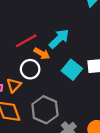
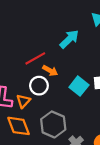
cyan arrow: (59, 39) -> (69, 39), moved

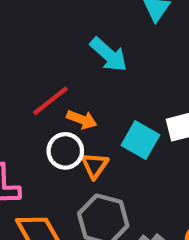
cyan arrow: (69, 39) -> (109, 55), turned 95
orange triangle: (23, 101) -> (95, 165), moved

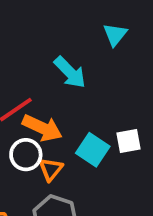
orange arrow: (82, 120) -> (42, 128), size x1.5

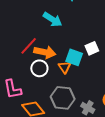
orange triangle: (51, 169) -> (65, 67), moved

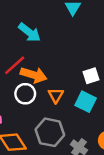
cyan arrow: (52, 19) -> (29, 33), moved
cyan square: (74, 57) -> (86, 102), moved

